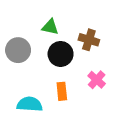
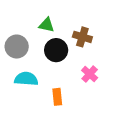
orange rectangle: (62, 91) -> (57, 97), moved
cyan semicircle: (30, 104) -> (26, 79), moved

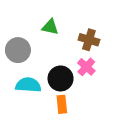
black circle: (56, 50) -> (61, 78), moved
pink cross: (90, 74) -> (86, 67), moved

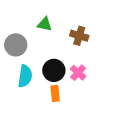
pink cross: (86, 67) -> (78, 73), moved
cyan semicircle: (28, 85) -> (25, 76), turned 95

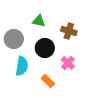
black circle: (54, 70) -> (45, 48), moved
orange rectangle: (55, 93) -> (48, 81), turned -40

